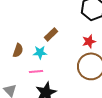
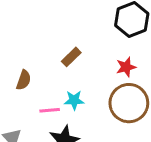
cyan star: (40, 52) -> (74, 100), moved

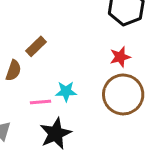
brown rectangle: (71, 57) -> (36, 46), moved

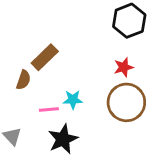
brown rectangle: (36, 46) -> (45, 57), size x1.4

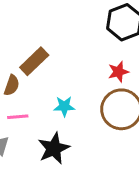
pink line: (49, 109) -> (18, 117), moved

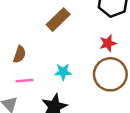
brown rectangle: (34, 61) -> (58, 20), moved

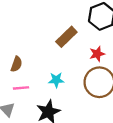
brown rectangle: (58, 20) -> (66, 37), moved

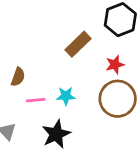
pink line: (21, 88) -> (36, 100), moved

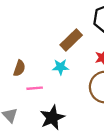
cyan star: (66, 96) -> (60, 67), moved

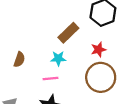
pink line: (35, 88) -> (51, 78), moved

